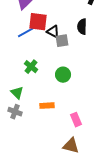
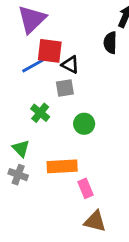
black semicircle: (82, 27) -> (110, 43), moved
gray square: (62, 41) -> (65, 88), moved
orange rectangle: (47, 106) -> (62, 166), size x1.5
pink rectangle: (76, 120) -> (85, 188), moved

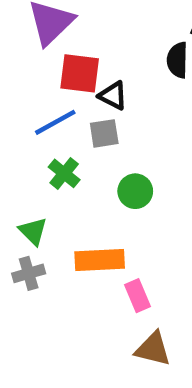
blue line: (35, 65) -> (55, 122), moved
gray cross: (18, 175) -> (29, 273), turned -36

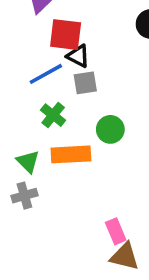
black triangle: (113, 96) -> (78, 56), moved
orange rectangle: (100, 260) -> (71, 154), moved
pink rectangle: (137, 296) -> (116, 231), moved

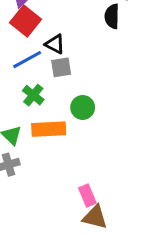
red square: (66, 35) -> (26, 21), moved, turned 32

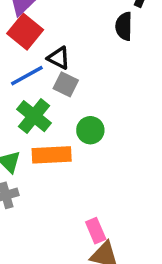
gray square: (61, 67) -> (66, 84), turned 35
green cross: (33, 95) -> (34, 116), size x1.4

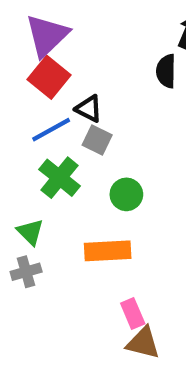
orange rectangle: (52, 155) -> (108, 251), moved

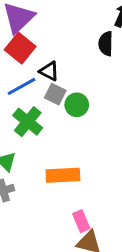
green circle: (126, 194) -> (77, 105), moved

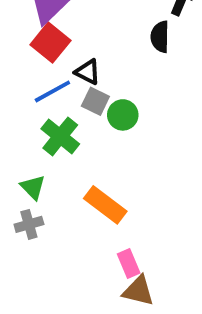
orange rectangle: (63, 175) -> (105, 205), turned 40

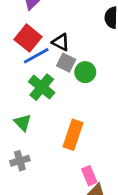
red square: (50, 43) -> (28, 38), moved
orange rectangle: (105, 205) -> (73, 135), turned 72
gray cross: (29, 224) -> (20, 161), moved

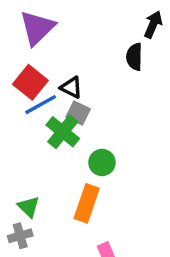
green circle: (85, 72) -> (102, 162), moved
green cross: (42, 87) -> (63, 132), moved
green triangle: (23, 123) -> (29, 207), moved

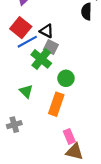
green triangle: (29, 207) -> (26, 91), moved

